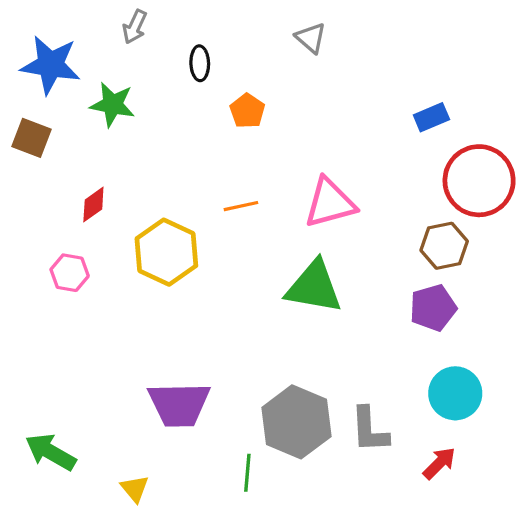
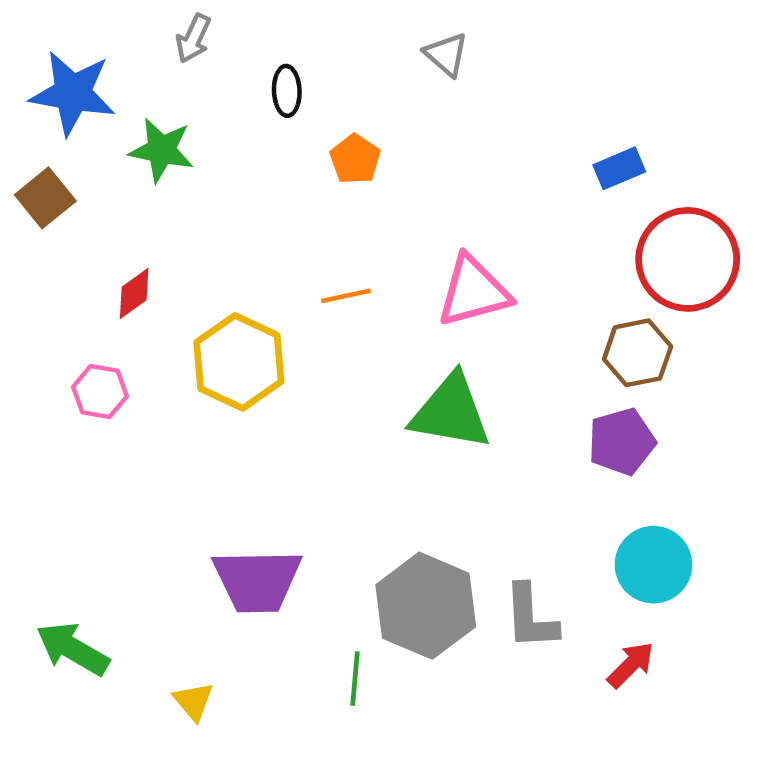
brown square: (32, 138) -> (45, 198), turned 30

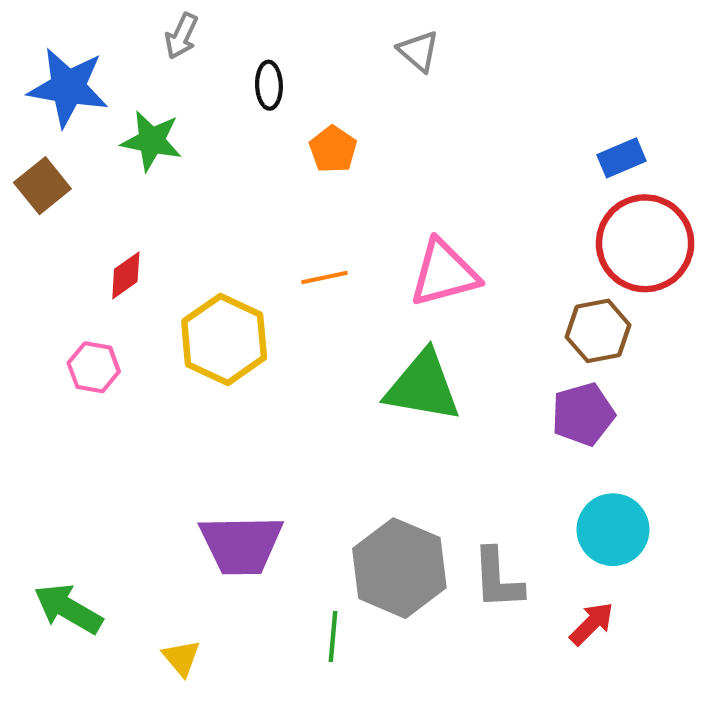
blue rectangle: (619, 168) -> (622, 158), moved

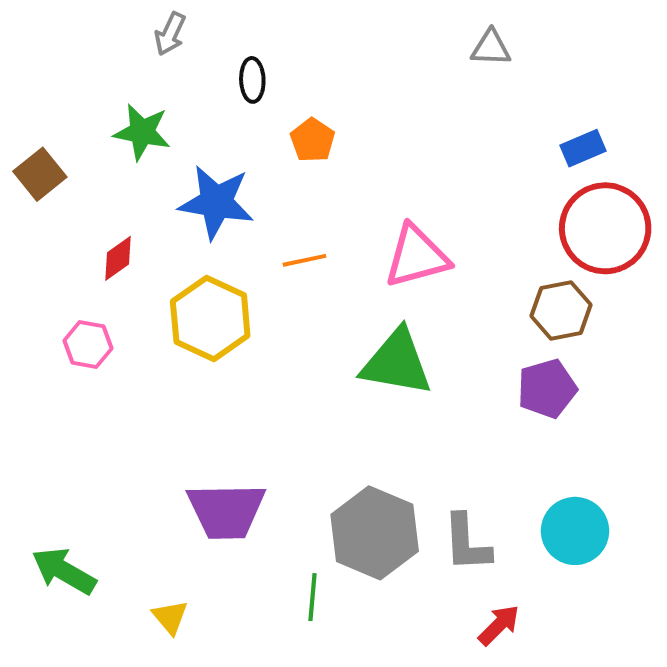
gray triangle: (419, 51) -> (491, 48), moved, turned -39
blue star: (68, 87) -> (216, 202), moved
cyan circle: (613, 530) -> (575, 531), moved
red arrow: (592, 624) -> (499, 625), moved

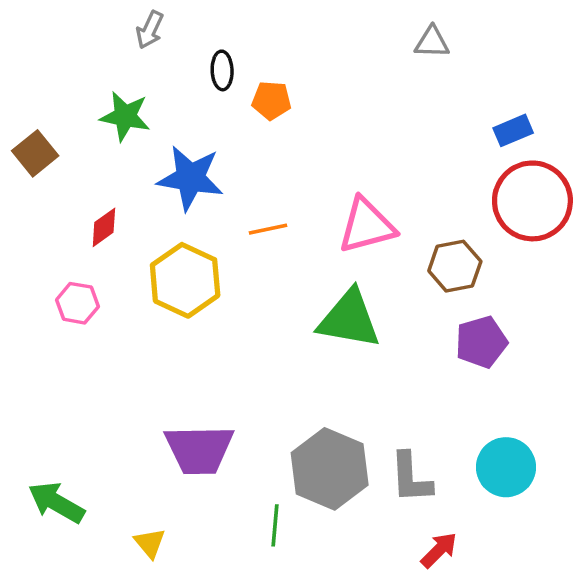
orange pentagon: (312, 140) -> (271, 100), moved, turned -30
brown hexagon: (561, 310) -> (455, 266), moved

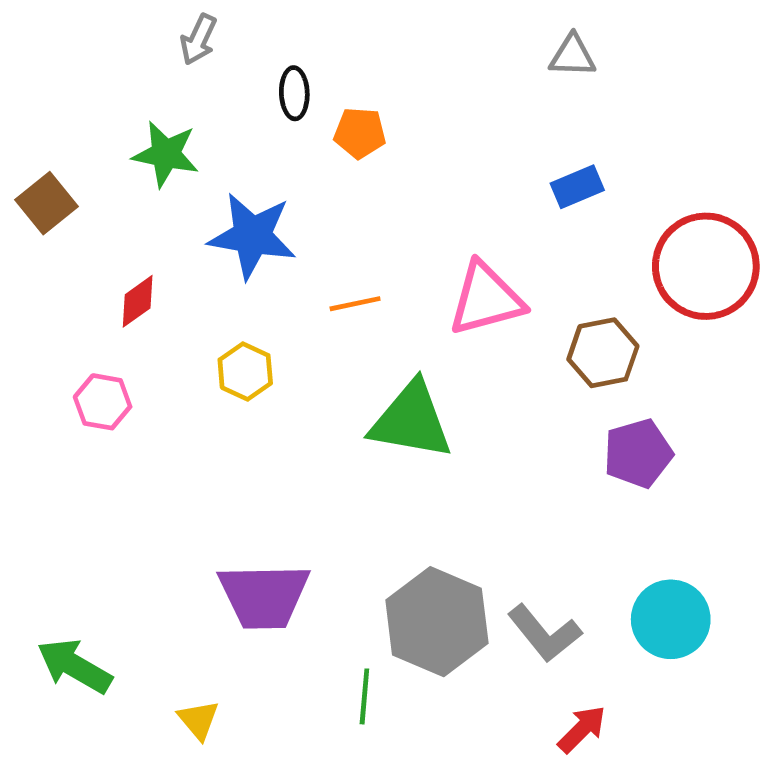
blue rectangle: (513, 130) -> (577, 187), moved
yellow hexagon: (185, 280) -> (245, 371), size x0.6
green triangle: (349, 319) -> (411, 421), moved
gray L-shape: (411, 478) -> (544, 633), turned -36

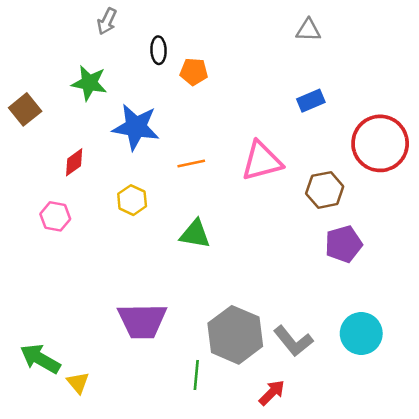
green triangle: (411, 421) -> (195, 234), moved, size x0.7
yellow triangle: (198, 720) -> (78, 383), moved
red arrow: (582, 729) -> (272, 393), moved

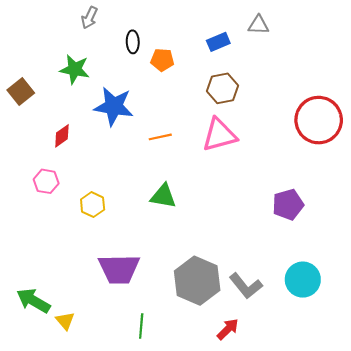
blue rectangle: (311, 101) -> (218, 42), moved
brown hexagon: (325, 190) -> (223, 88), moved
yellow hexagon: (132, 200) -> (93, 205), moved
green line: (196, 375) -> (141, 326), moved

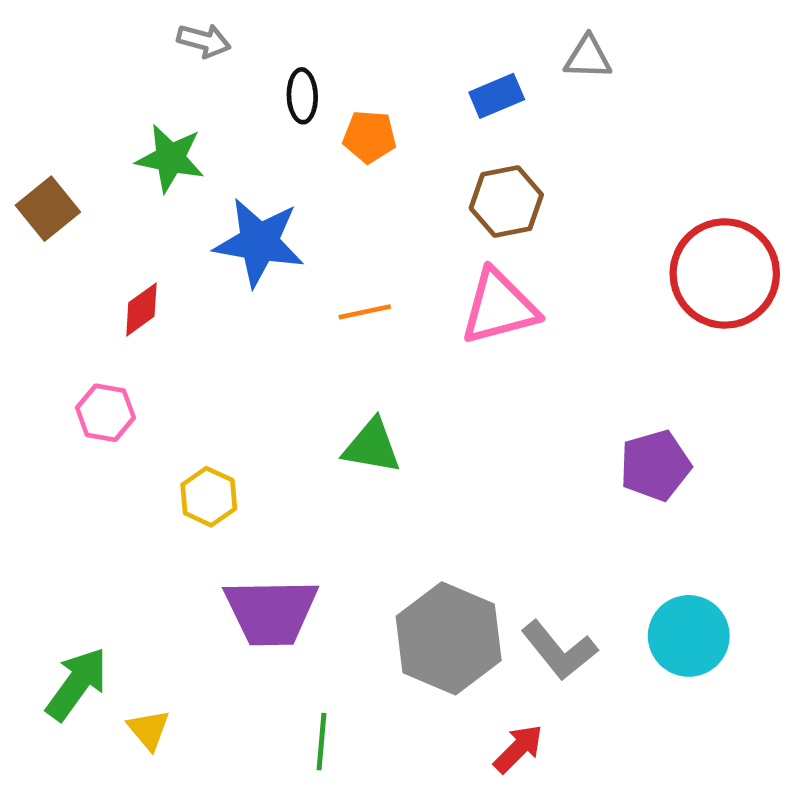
gray arrow: (89, 18) -> (204, 41), turned -100
yellow hexagon: (93, 205) -> (209, 497), moved
green arrow: (33, 301) -> (77, 684), turned 96

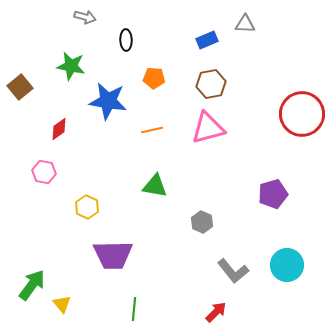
orange pentagon: (369, 137) -> (154, 78), moved
gray hexagon: (449, 638) -> (202, 222), moved, size x0.5

